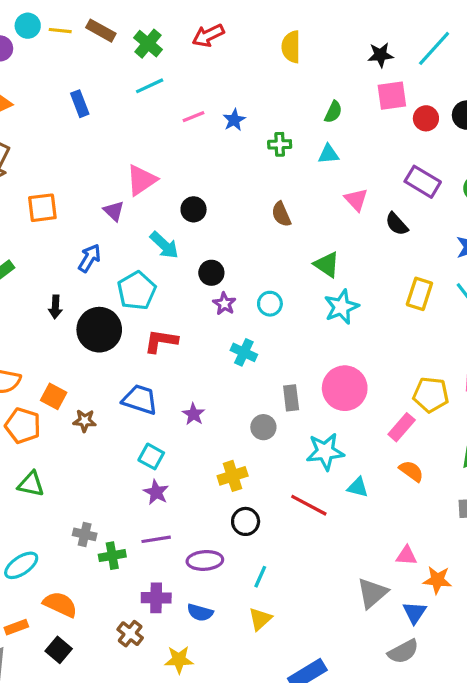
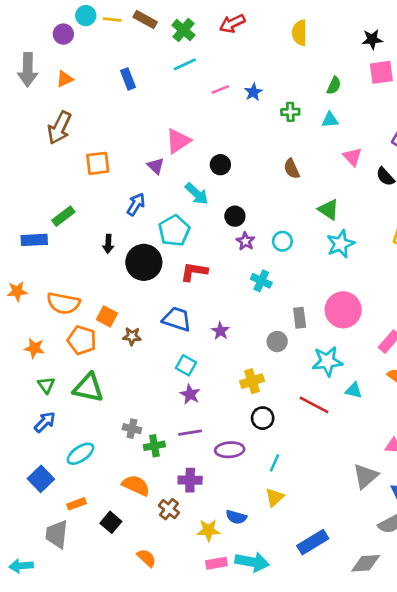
green triangle: (31, 484) -> (88, 388), size x1.4
orange semicircle: (60, 604) -> (136, 485), moved
blue semicircle: (200, 612) -> (236, 517), moved

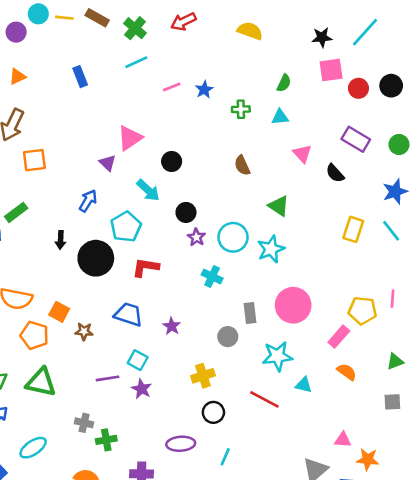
yellow semicircle: (300, 33) -> (250, 31), turned 110
orange square: (98, 163) -> (34, 160), moved
cyan circle: (282, 241) -> (233, 237), size x1.5
cyan star: (340, 244) -> (271, 249), moved
purple line: (190, 433) -> (108, 378), moved

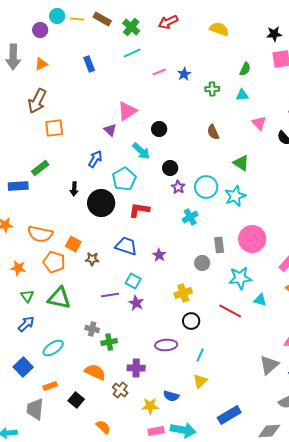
cyan cross: (212, 276) -> (190, 217), turned 35

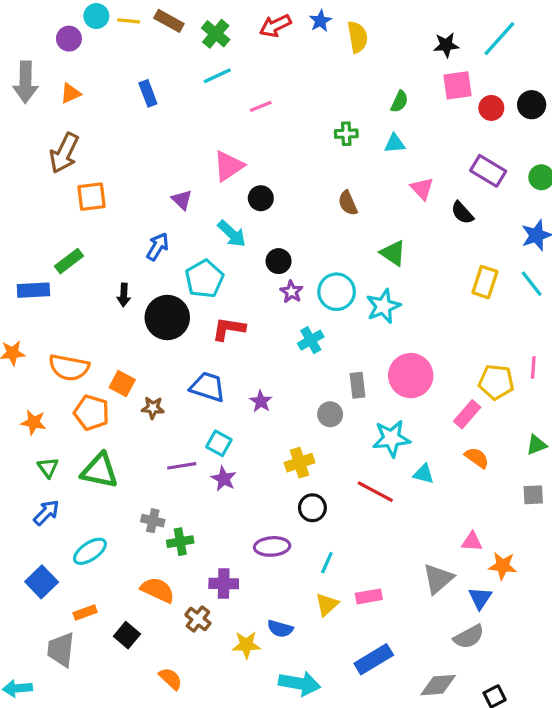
yellow semicircle: (219, 29) -> (358, 37), turned 60
blue star: (184, 74) -> (320, 21), moved
pink triangle: (127, 111) -> (229, 166), moved
pink rectangle: (156, 431) -> (369, 596), moved

